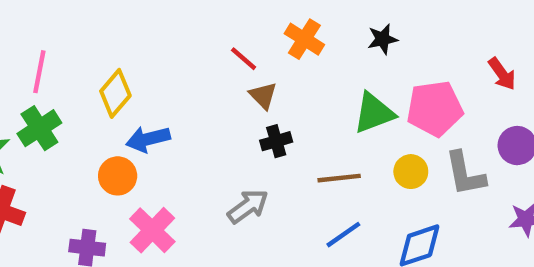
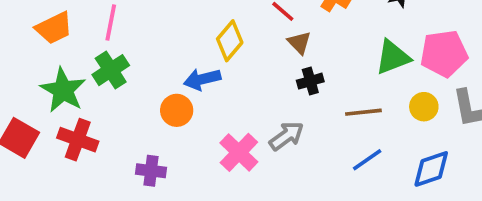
yellow diamond: (115, 93) -> (230, 41), moved
pink cross: (152, 230) -> (239, 152), moved

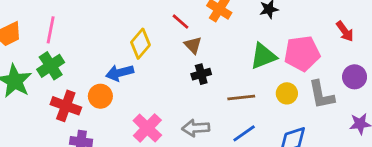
gray arrow: (287, 136) -> (196, 128), moved, turned -148
red cross: (78, 140) -> (66, 106), moved

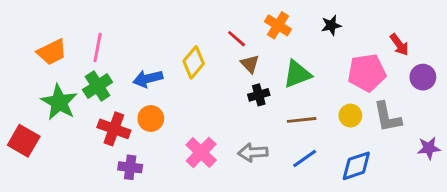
red arrow: (345, 31) -> (399, 45), moved
green triangle: (263, 56) -> (297, 74), moved
blue arrow: (120, 73) -> (148, 79), moved
purple circle: (355, 77) -> (423, 77), moved

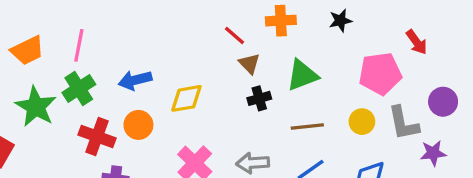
orange cross: (278, 25) -> (281, 21), turned -35
yellow diamond: (194, 62) -> (186, 98), moved, turned 40
purple circle: (423, 77) -> (443, 102), moved
purple star: (429, 148) -> (433, 153), moved

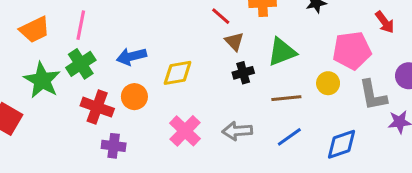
yellow circle: (362, 122) -> (328, 83), moved

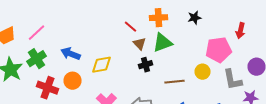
red arrow: (385, 22) -> (240, 31), turned 49
pink line: (81, 25) -> (36, 33), turned 36
green triangle: (282, 52) -> (162, 43), moved
blue arrow: (131, 56) -> (70, 54), turned 36

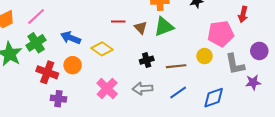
red line: (130, 27) -> (118, 22), moved, turned -40
yellow diamond: (102, 65) -> (102, 49), turned 45
black cross: (146, 65) -> (147, 60), moved

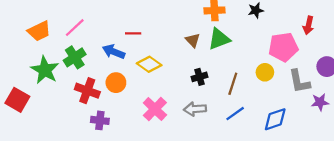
red line: (118, 22) -> (133, 33), moved
brown line: (176, 66) -> (233, 84), turned -66

